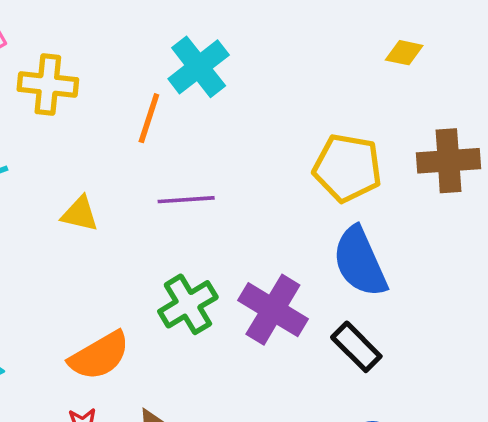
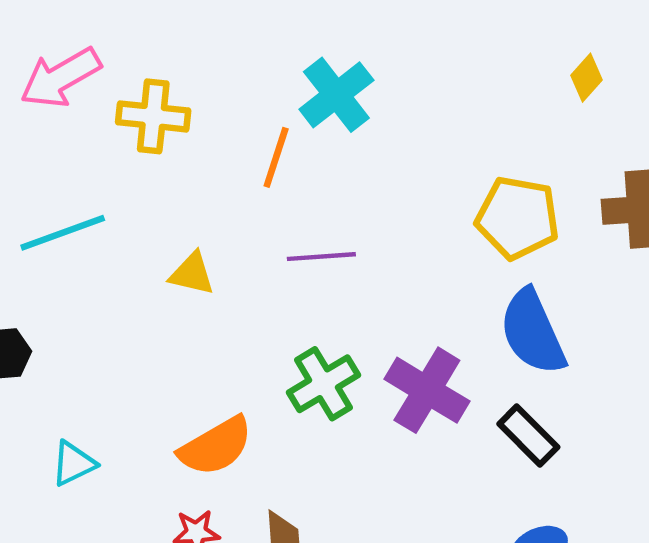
yellow diamond: (404, 53) -> (586, 78), turned -60

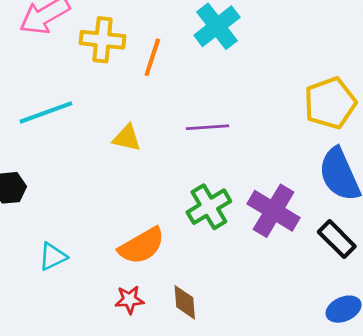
orange line: (276, 157) -> (152, 57), moved
yellow pentagon: (518, 218) -> (330, 103), turned -30

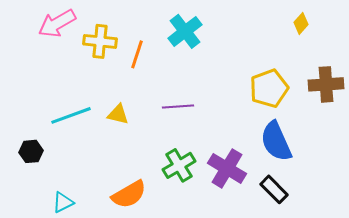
cyan line: (46, 112) -> (71, 115), moved

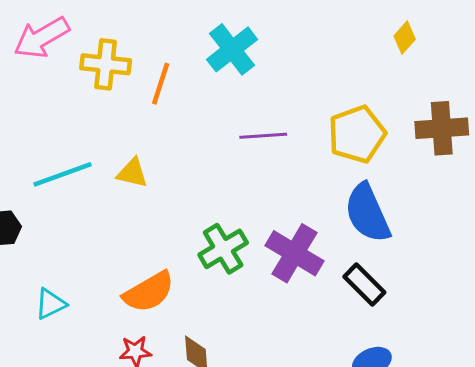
purple line: (178, 106) -> (263, 136), moved

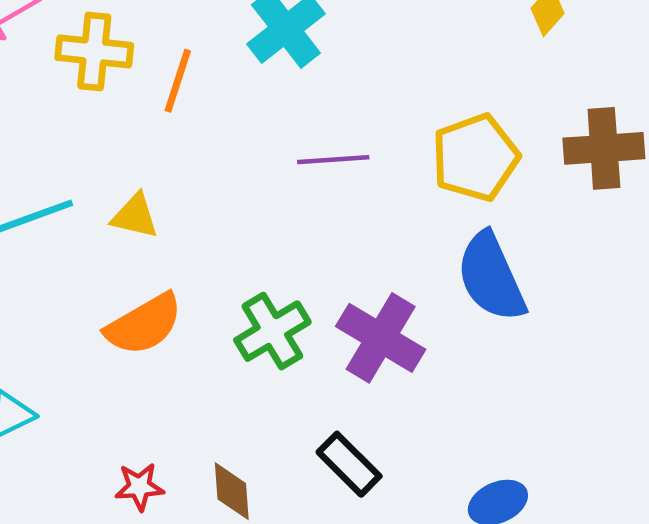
black rectangle: (364, 284) -> (349, 464), moved
orange semicircle: (149, 292) -> (144, 324), moved

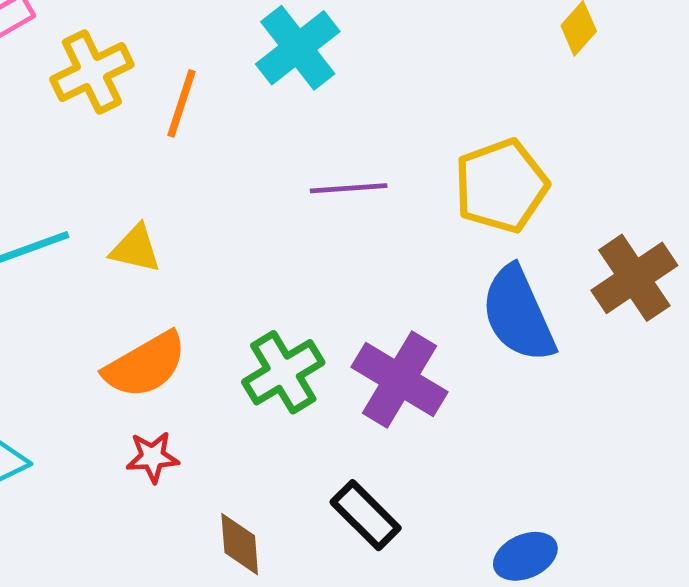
yellow cross: (94, 51) -> (92, 72), turned -32
brown cross: (604, 148) -> (634, 278), moved, turned -30
red star: (139, 487) -> (152, 457), moved

